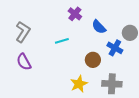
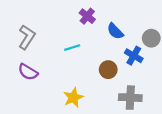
purple semicircle: (24, 62) -> (28, 72), turned -30
yellow star: (79, 84) -> (73, 98), moved

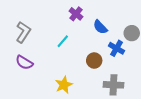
cyan line: (72, 48) -> (63, 41), turned -32

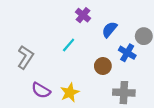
blue semicircle: (100, 27) -> (110, 29), turned 84
gray L-shape: (23, 32) -> (25, 57), moved
purple semicircle: (24, 63) -> (41, 90), moved

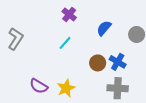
purple cross: (83, 15) -> (69, 14), moved
blue cross: (127, 53) -> (118, 62), moved
gray L-shape: (25, 57) -> (15, 39), moved

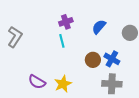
purple cross: (69, 14) -> (66, 22), moved, turned 32
cyan line: (65, 43) -> (62, 41), turned -56

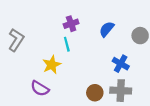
brown circle: (93, 60) -> (95, 93), moved
yellow star: (63, 84) -> (52, 65), moved

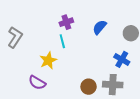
blue cross: (121, 64) -> (122, 59), moved

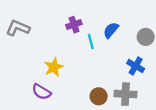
gray L-shape: (15, 37) -> (18, 28), moved, turned -100
cyan line: (62, 41) -> (91, 41), moved

